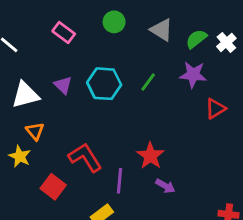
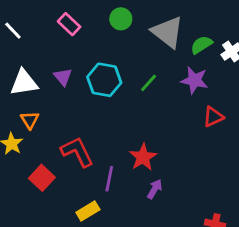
gray triangle: (162, 30) -> (168, 32), size x1.4
purple arrow: (165, 186) -> (155, 189), turned -96

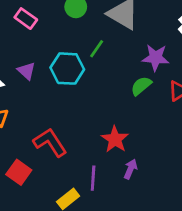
green semicircle: (201, 45) -> (141, 86), moved
green line: (149, 83) -> (97, 49), moved
purple line: (109, 179) -> (93, 178), moved

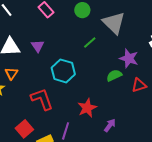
cyan hexagon: (67, 69) -> (63, 71), moved
purple arrow: (130, 169) -> (110, 125), moved
red square: (19, 172) -> (24, 129), moved

